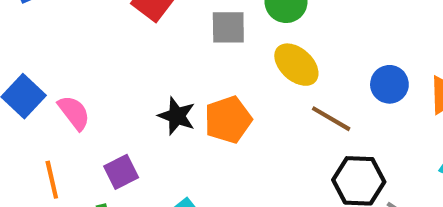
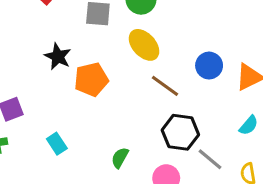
black star: (177, 116) -> (58, 57), moved

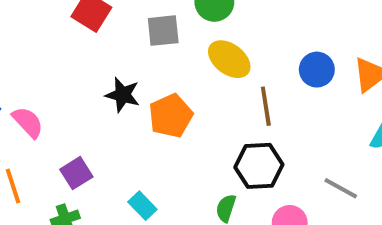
brown line: (165, 86) -> (266, 106), turned 56
black hexagon: (180, 132) -> (259, 166), moved

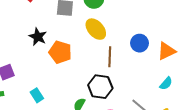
orange pentagon: (171, 116) -> (60, 52), turned 30

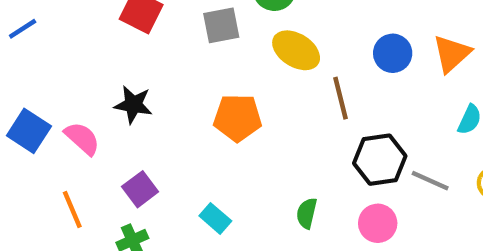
black star: (38, 37) -> (133, 105), moved
black hexagon: (100, 87) -> (380, 160), moved

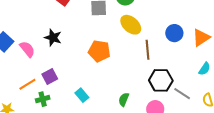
orange line: (72, 209) -> (27, 84), moved, turned 72

